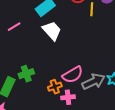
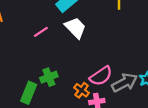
pink line: (14, 27) -> (41, 32), moved
orange cross: (55, 87) -> (82, 90), turned -32

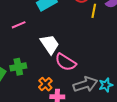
white trapezoid: (75, 28) -> (50, 44), moved
pink semicircle: (101, 76) -> (66, 62), moved, turned 55

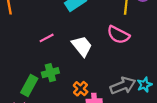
pink line: (19, 25) -> (47, 38), moved
pink semicircle: (66, 62) -> (118, 35), moved

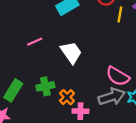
pink semicircle: (118, 35) -> (118, 76), moved
green cross: (50, 73) -> (45, 86), moved

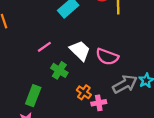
pink semicircle: (118, 76) -> (107, 57), moved
green cross: (45, 86) -> (59, 70), moved, turned -35

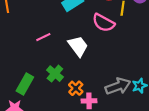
pink semicircle: (107, 57) -> (103, 23), moved
green cross: (59, 70) -> (55, 74), moved

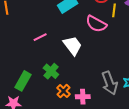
gray arrow: (118, 86) -> (110, 83), turned 90
orange cross: (76, 88) -> (63, 91), moved

